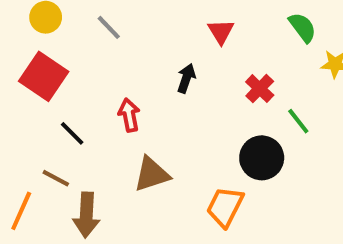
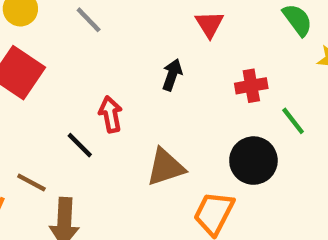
red cross: (260, 89) -> (251, 86), turned 36
black line: (72, 133) -> (80, 145), moved
brown triangle: (152, 174) -> (166, 167), moved

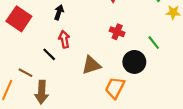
black arrow: (172, 75) -> (59, 12), moved
red cross: (251, 86) -> (117, 32), moved, turned 32

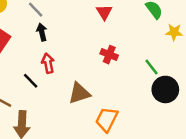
black arrow: (59, 12) -> (42, 32), turned -32
black circle: (134, 62) -> (165, 89), moved

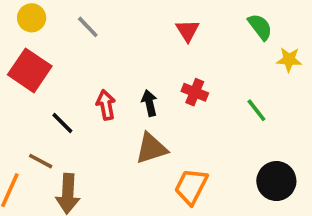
black arrow: (42, 32) -> (149, 103), moved
black line: (31, 81) -> (62, 123), moved
black circle: (165, 89) -> (276, 181), moved

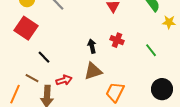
red arrow: (106, 105) -> (64, 80), moved, turned 84

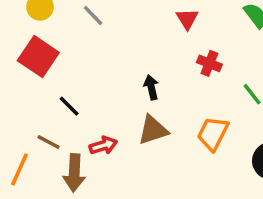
red cross: (117, 40) -> (209, 63), moved
orange trapezoid: (115, 92) -> (213, 134), moved

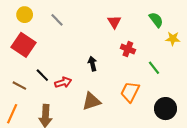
brown triangle: (153, 130) -> (91, 101), moved
brown line: (49, 142) -> (19, 86), moved
red arrow: (103, 145) -> (63, 82), moved

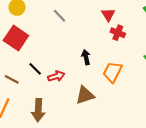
gray line: (57, 20) -> (59, 16), moved
red cross: (128, 49) -> (118, 33), moved
orange trapezoid: (130, 92) -> (112, 72), moved

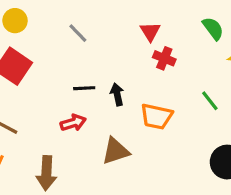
black line: (35, 69) -> (84, 88), moved, turned -48
orange trapezoid: (112, 72) -> (156, 116), turned -105

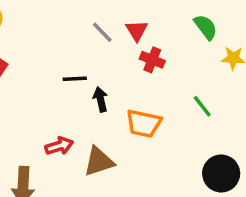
gray line: (78, 33) -> (102, 32), moved
black line: (84, 88) -> (75, 79), moved
red arrow: (73, 123) -> (59, 146), moved

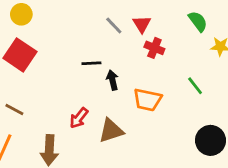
red arrow: (59, 146) -> (79, 118), turned 145

